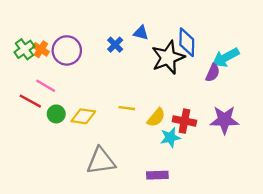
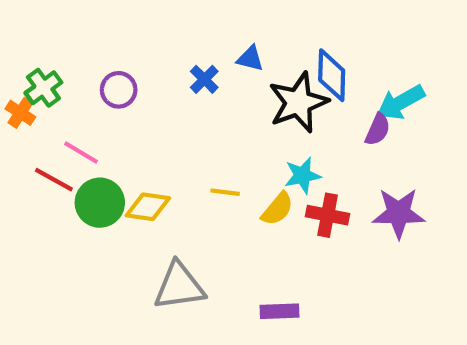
orange cross: (41, 49) -> (20, 113), moved
purple circle: (67, 50) -> (119, 90), size x0.7
green circle: (56, 114) -> (100, 203), size x1.5
cyan star: (170, 137) -> (302, 175), moved

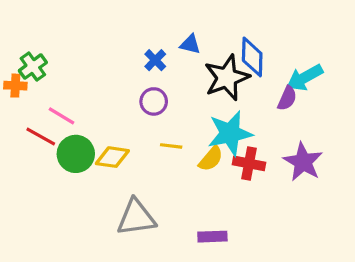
purple circle: (119, 90) -> (154, 101), moved
orange cross: (20, 113) -> (15, 86), turned -30
cyan star: (302, 175) -> (230, 133), size x1.6
purple star: (399, 213) -> (303, 162), turned 30

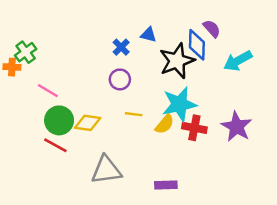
purple semicircle: (287, 98) -> (212, 29), moved, turned -66
red line: (41, 136) -> (55, 145), moved

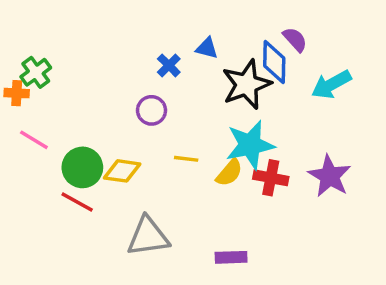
purple circle: (120, 79) -> (152, 110), moved
pink line: (48, 91) -> (34, 140), moved

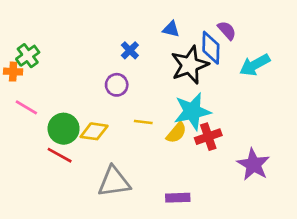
blue triangle: (207, 48) -> (171, 29), moved
purple star: (330, 176) -> (253, 164), moved
red cross: (271, 178) -> (208, 137), turned -30

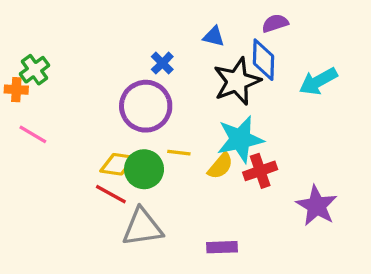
purple semicircle: (227, 30) -> (275, 23), moved, turned -66
purple circle: (117, 85) -> (146, 106), size x1.8
green circle: (64, 129) -> (144, 169), moved
red line: (60, 155) -> (111, 194), moved

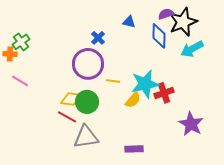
black star: (237, 81) -> (183, 22), moved
yellow line: (179, 153) -> (113, 81), moved
red cross: (260, 171) -> (164, 93), moved

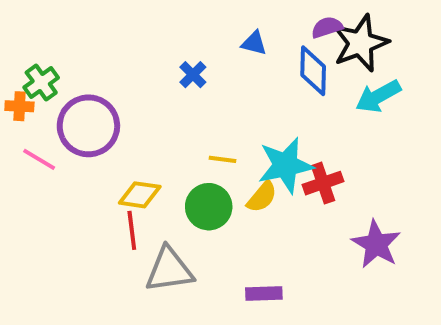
purple circle: (88, 64) -> (88, 126), moved
green circle: (87, 102) -> (209, 207), moved
red line: (67, 117) -> (132, 230), turned 54

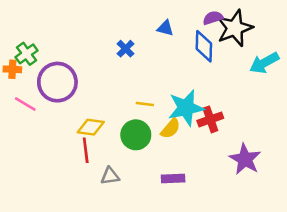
cyan arrow: (378, 96) -> (264, 63), moved
gray triangle: (169, 270) -> (110, 176), size x0.6
purple rectangle: (264, 293) -> (173, 179), moved

